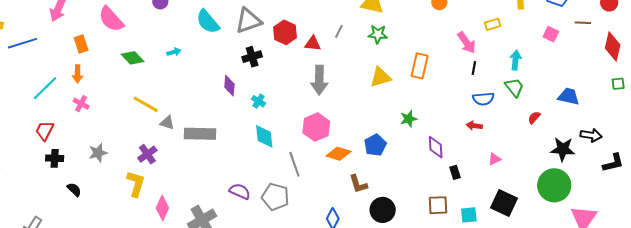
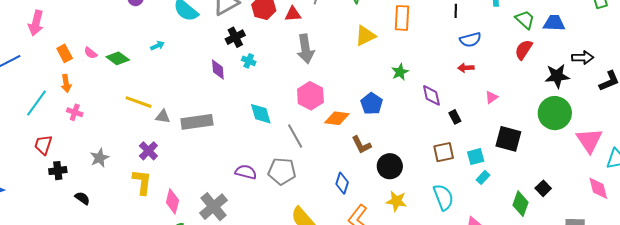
pink semicircle: (111, 19) -> (91, 53), moved, size x0.5
green trapezoid: (514, 87) -> (525, 20), moved
cyan cross: (258, 101) -> (249, 61), moved
red semicircle: (534, 118) -> (524, 50), size x1.5

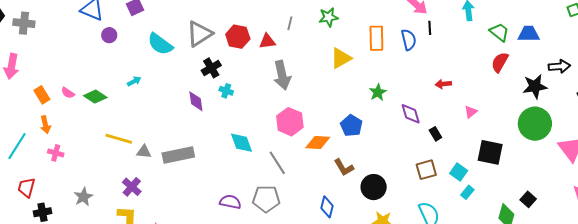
blue semicircle: (470, 40) -> (409, 40), moved, turned -85
cyan square: (476, 157) -> (459, 172), turned -36

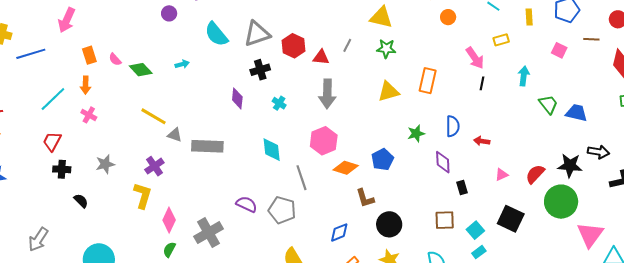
blue semicircle: (409, 40) -> (453, 126), moved
red semicircle: (500, 62) -> (535, 174), moved
cyan cross: (226, 91) -> (279, 103), moved
blue diamond: (327, 207) -> (339, 232), turned 40

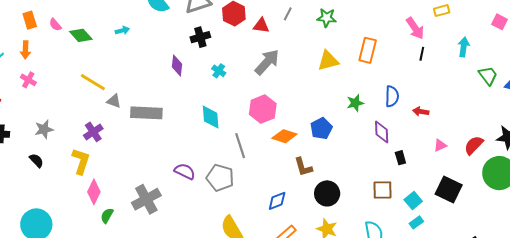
gray arrow: (327, 94) -> (267, 62), turned -140
black semicircle: (81, 201) -> (36, 160), moved
pink diamond: (169, 220) -> (94, 192), moved

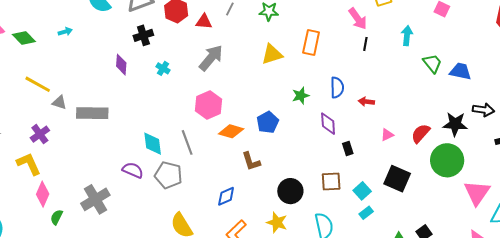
cyan diamond: (211, 117) -> (153, 144), moved
yellow L-shape: (81, 161) -> (29, 164), turned -40
black circle: (327, 193) -> (290, 191), moved

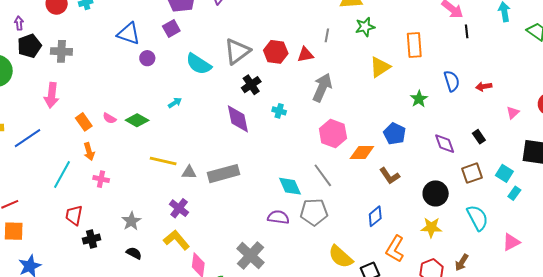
purple diamond: (121, 65) -> (238, 119), size x1.4
purple diamond: (328, 124) -> (445, 144), moved

